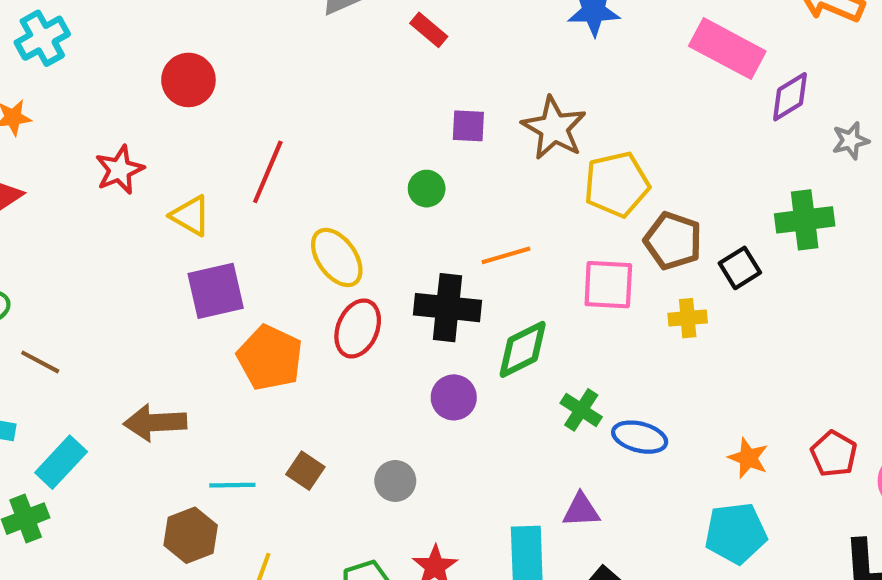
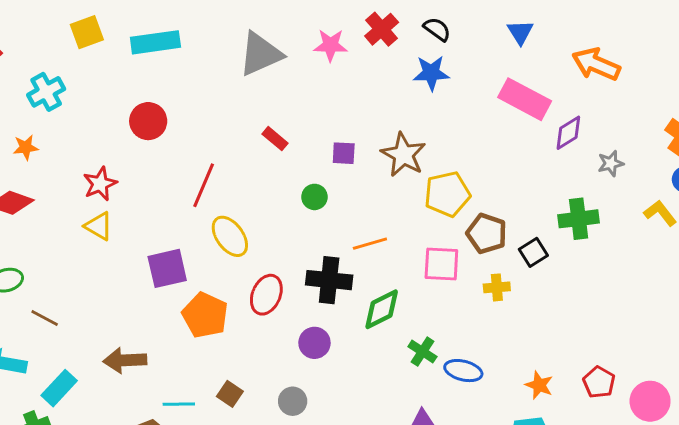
red rectangle: (429, 30) -> (275, 139), moved
yellow triangle: (191, 216) -> (99, 226), moved
yellow ellipse: (337, 257) -> (230, 236), moved
purple circle: (454, 397) -> (314, 343), moved

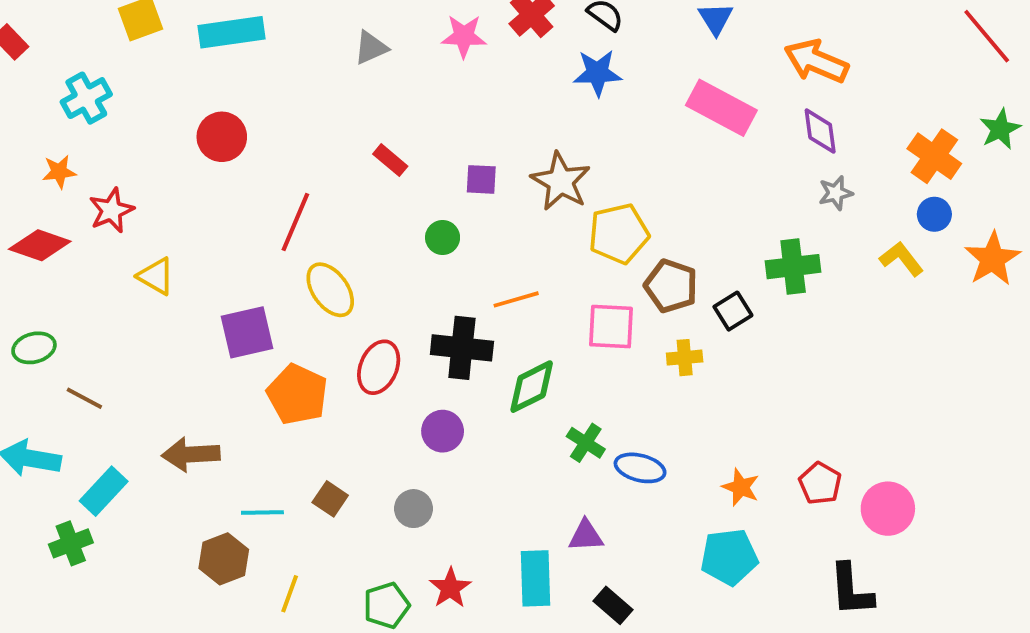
gray triangle: (261, 54) -> (371, 48), size x0.6
purple diamond: (568, 133) -> (820, 131), moved, turned -66
red star: (100, 184) -> (111, 210), moved

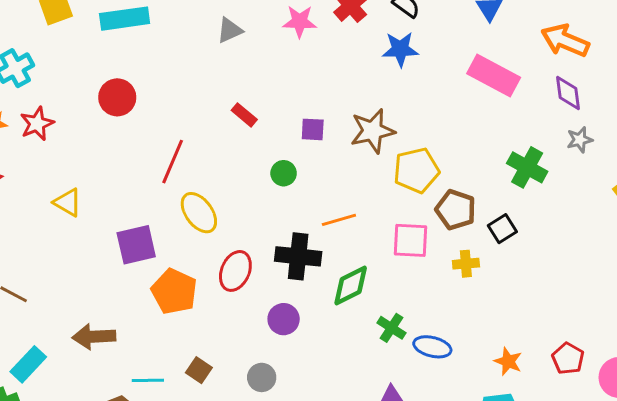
brown star: (561, 181) -> (373, 131), turned 30
red star: (111, 210) -> (37, 124), moved
green cross: (793, 267) -> (527, 167), moved, turned 36

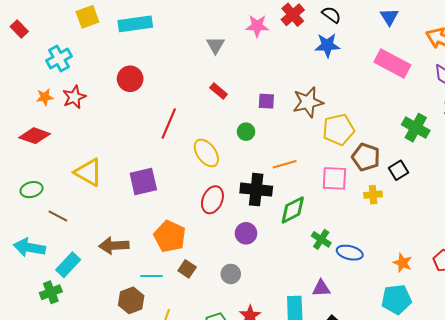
gray triangle: (230, 30) -> (215, 45), moved, turned -36
yellow triangle: (68, 202) -> (88, 172), moved, size x1.4
yellow ellipse: (199, 213) -> (206, 153), moved
orange pentagon: (174, 291) -> (170, 236), moved

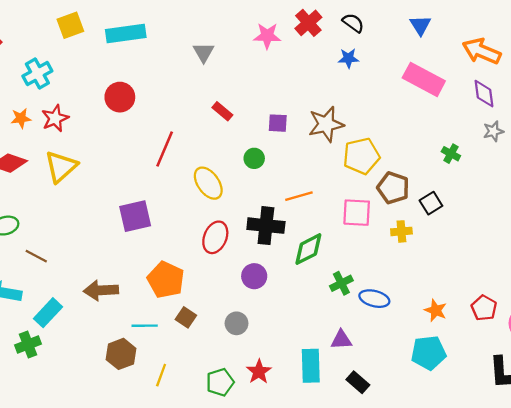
gray triangle: (215, 45) -> (204, 52), moved
blue star: (327, 45) -> (348, 58), size x0.7
green cross: (416, 128) -> (451, 154), size x0.6
yellow triangle: (88, 172) -> (61, 167), moved, turned 48
green cross: (321, 239) -> (341, 283), turned 30

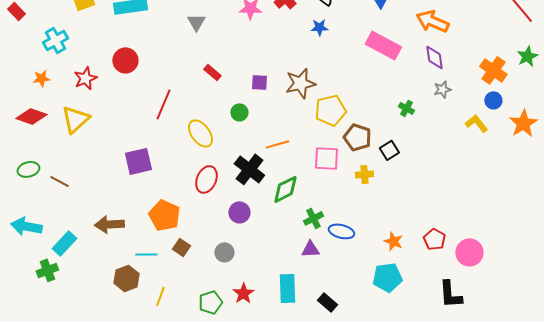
red star: (55, 118) -> (85, 78), moved
black cross: (266, 226) -> (249, 169), turned 32
brown line: (36, 256) -> (59, 181), moved
purple triangle: (341, 340) -> (310, 249), moved

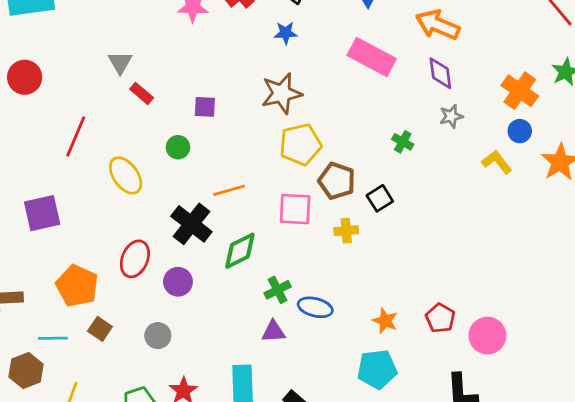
gray triangle: (196, 22) -> (120, 62), moved
brown star: (300, 83) -> (282, 93), moved
red ellipse: (206, 179) -> (135, 259), moved

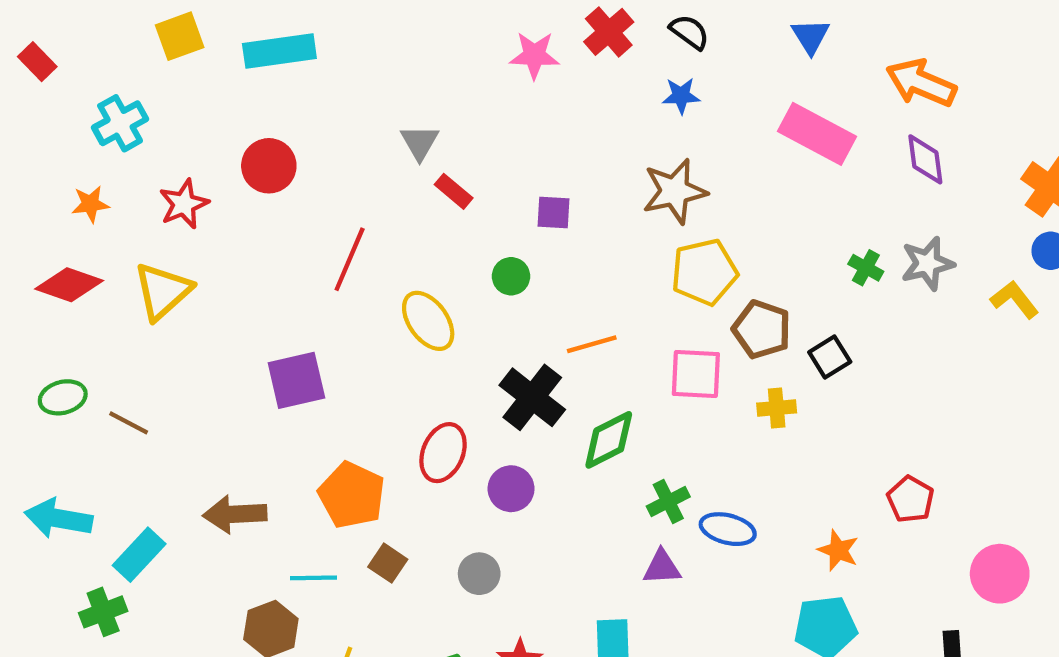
gray star: (451, 116) -> (927, 264), moved, size x1.4
red pentagon: (440, 318) -> (910, 499), moved

